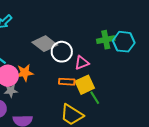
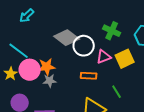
green cross: (106, 40) -> (112, 31), moved, turned 36
yellow square: (85, 85) -> (125, 59), moved
gray star: (11, 91) -> (50, 81), moved

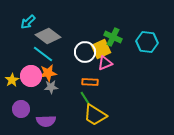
gray diamond: (67, 38) -> (48, 36), moved
cyan line: (19, 51) -> (43, 54), moved
yellow square: (125, 59) -> (101, 49), moved
green line: (117, 92) -> (85, 98), moved

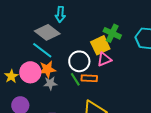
cyan arrow: (28, 22) -> (60, 14), moved, turned -42
white circle: (85, 52) -> (79, 61), moved
green line: (85, 98) -> (75, 79), moved

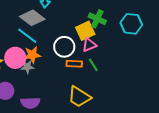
green line: (75, 79) -> (93, 65), moved
gray star: (50, 83) -> (27, 67), moved

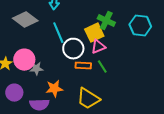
gray diamond: (32, 18) -> (25, 20), moved
cyan line: (27, 36) -> (58, 33), moved, turned 30
orange star: (32, 55) -> (54, 89), moved

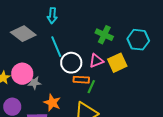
yellow square: (94, 33) -> (117, 63), moved
green line: (102, 67) -> (91, 87), moved, turned 56
orange star: (54, 89) -> (52, 103), turned 30

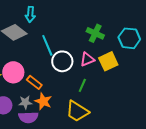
cyan arrow: (52, 16) -> (30, 14), moved
orange rectangle: (81, 80) -> (34, 82), moved, turned 35
gray star: (34, 83) -> (25, 102), moved

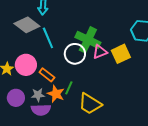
green cross: (95, 33) -> (88, 40), moved, size x1.4
cyan line: (47, 45) -> (48, 38), moved
green line: (82, 85) -> (69, 88), moved

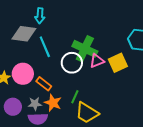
gray diamond: (27, 25) -> (24, 34), turned -30
green line: (69, 88) -> (75, 97), moved

